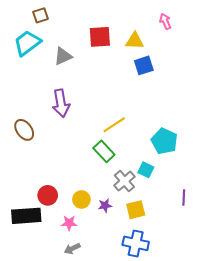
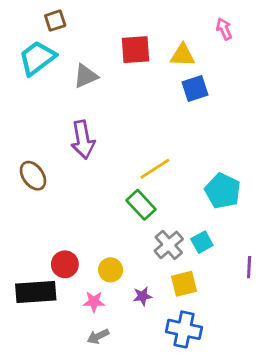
cyan square: (146, 170) -> (202, 242), moved, turned 35
purple star: (105, 206) -> (142, 296), moved

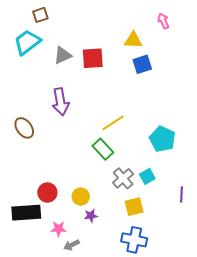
red square: (135, 50) -> (93, 58), moved
purple star: (142, 296) -> (91, 216), moved
pink star: (94, 302) -> (59, 229), moved

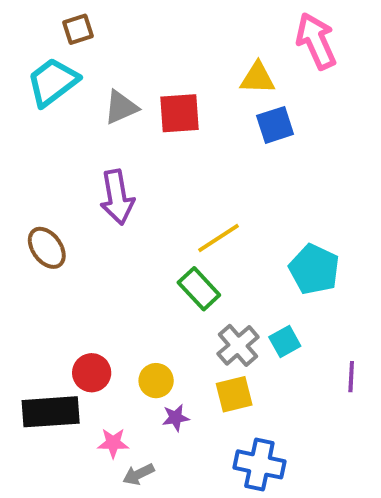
pink arrow: (163, 21) -> (316, 41), size x1.8
yellow square: (134, 207) -> (234, 394), moved

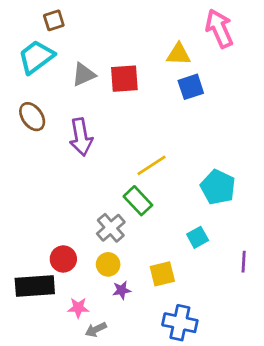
brown ellipse: (47, 248) -> (32, 117), moved
gray cross: (238, 345) -> (111, 228), moved

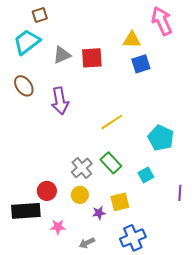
green rectangle: (138, 201) -> (111, 163), moved
purple star: (122, 290) -> (99, 213), moved
blue cross: (180, 323) -> (133, 238), turned -35
gray arrow: (96, 329) -> (87, 243), moved

